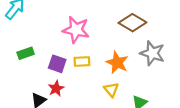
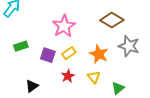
pink star: (76, 30) -> (64, 26), turned 30
yellow rectangle: (82, 61) -> (69, 53), turned -32
red star: (56, 88) -> (68, 76), moved

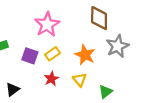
brown diamond: (112, 20) -> (99, 18), turned 60
gray star: (129, 46) -> (117, 46), turned 30

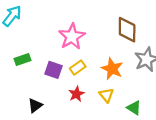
green triangle: (106, 92) -> (134, 108), turned -48

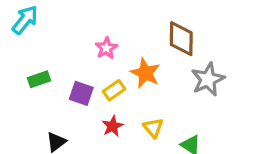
pink star: (72, 37) -> (106, 48), size x0.6
orange star: (112, 69) -> (145, 73), moved

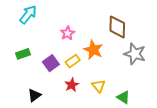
cyan arrow: (25, 20) -> (28, 14), moved
gray star: (208, 79) -> (135, 54), turned -30
purple square: (81, 93) -> (51, 63), turned 35

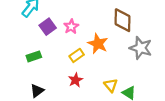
green rectangle: (23, 54) -> (34, 56), moved
purple square: (51, 63) -> (48, 27), moved
yellow triangle: (99, 86) -> (111, 85), moved

